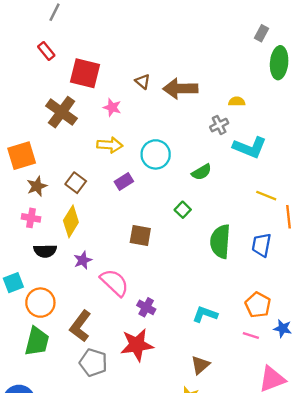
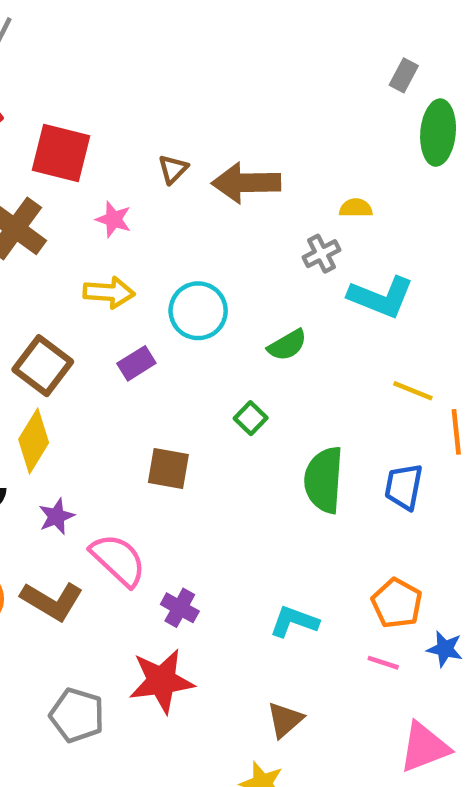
brown triangle: (143, 82) -> (173, 169), turned 35
brown square: (76, 183) -> (43, 366), size x1.4
brown L-shape: (80, 326) -> (52, 601), moved, turned -96

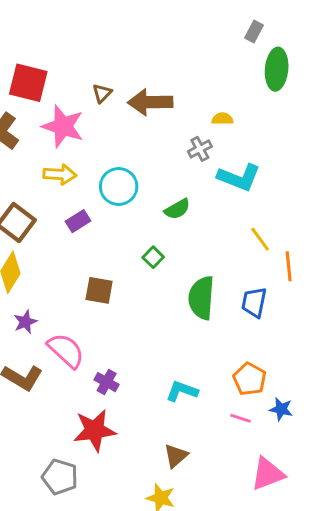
pink star: (114, 219) -> (63, 126), size x1.8
yellow line: (413, 391) -> (260, 239), turned 32
gray pentagon: (77, 715) -> (60, 477), moved

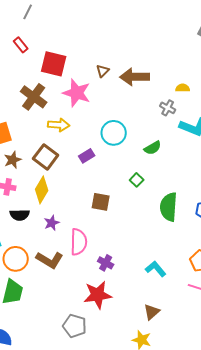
gray cross: (200, 149) -> (168, 108), turned -35
yellow arrow: (60, 174) -> (59, 125), moved
pink semicircle: (66, 351) -> (79, 242), turned 48
cyan L-shape: (182, 391) -> (156, 269), turned 30

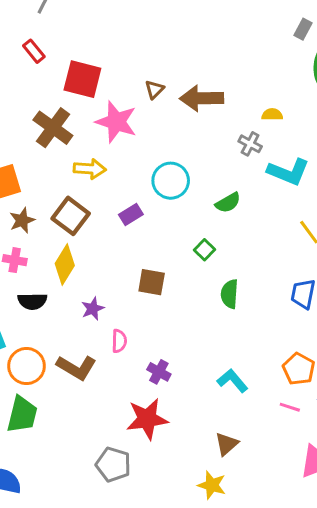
green semicircle: (169, 207) -> (229, 294), moved, size x0.7
purple star: (52, 223) -> (93, 309), moved
pink semicircle: (79, 242) -> (119, 341), size x0.6

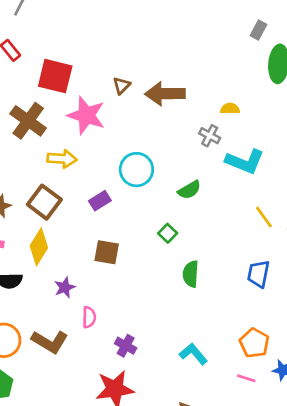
brown square: (152, 282) -> (107, 252), moved

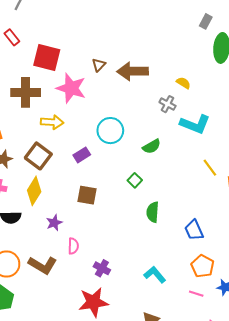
yellow semicircle: (230, 109) -> (183, 83), turned 32
brown cross: (28, 121) -> (26, 92), turned -36
blue trapezoid: (258, 274) -> (194, 230), moved, turned -35

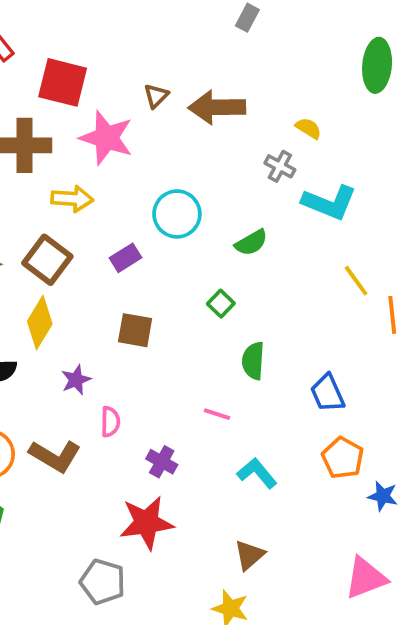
gray rectangle: (206, 21) -> (247, 18), moved
pink line: (196, 294) -> (217, 414), moved

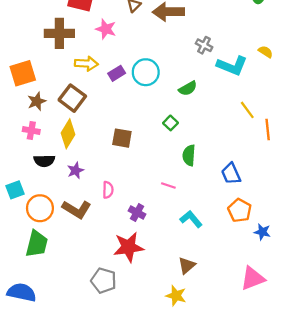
yellow semicircle: (308, 128) -> (266, 52), moved
pink star: (106, 138) -> (106, 29), size x0.7
purple rectangle: (126, 258) -> (117, 73), moved
purple star: (76, 380) -> (76, 170), moved

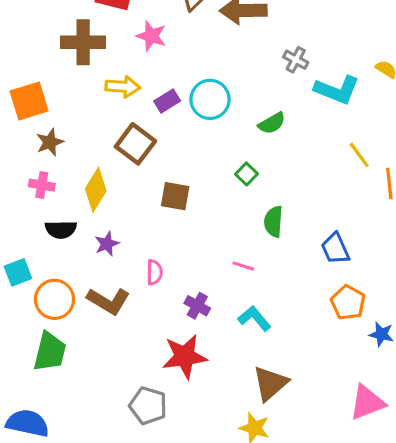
brown square: (72, 98) -> (135, 144), moved
cyan L-shape: (191, 219) -> (254, 318), moved
brown triangle: (187, 265) -> (270, 383), size x1.4

